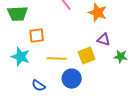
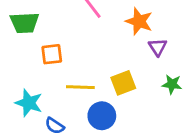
purple triangle: (104, 40) -> (158, 47), moved, turned 40
cyan star: (21, 57) -> (29, 103), moved

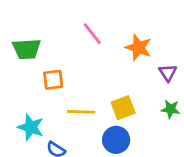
purple triangle: (158, 47) -> (168, 73), moved
blue circle: (102, 116) -> (116, 140), moved

